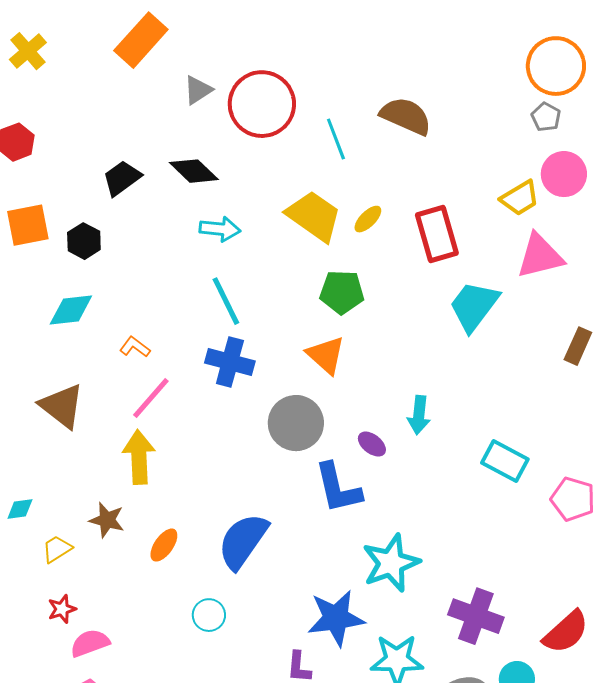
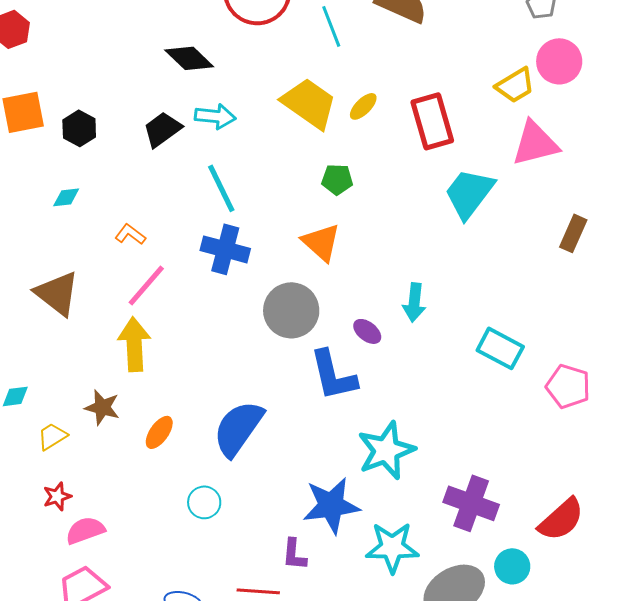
black trapezoid: (122, 178) -> (162, 129), moved
green pentagon: (342, 292) -> (337, 179), size x0.7
cyan diamond: (71, 310) -> (66, 197), size x0.6

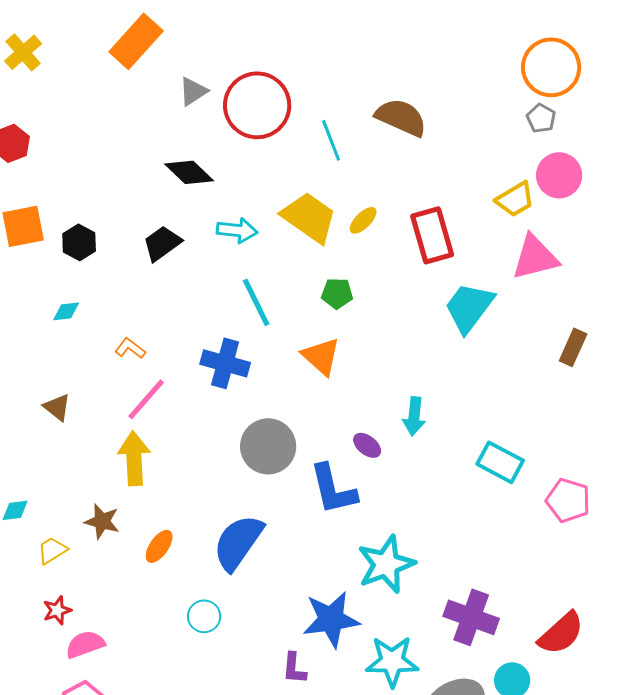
cyan arrow: (215, 116) -> (237, 230), moved
cyan line: (221, 188) -> (256, 302), moved
brown triangle: (57, 293) -> (57, 407), size x0.6
gray circle: (291, 310) -> (268, 446), moved

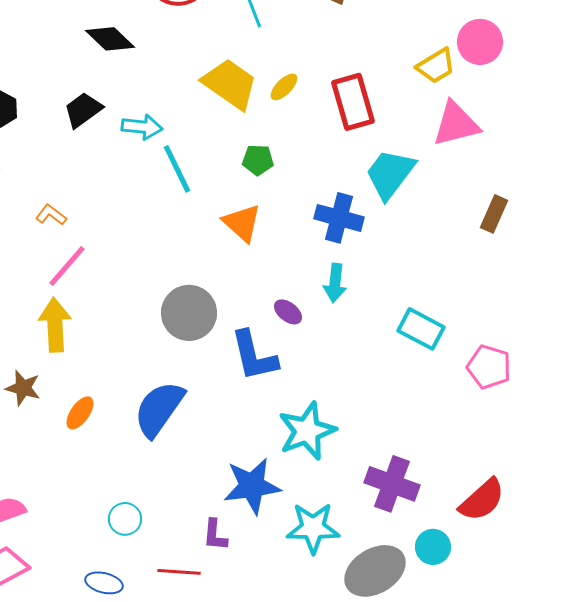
cyan arrow: (237, 230) -> (142, 127), moved
blue cross: (225, 363) -> (339, 218), moved
cyan circle: (204, 616) -> (125, 519), moved

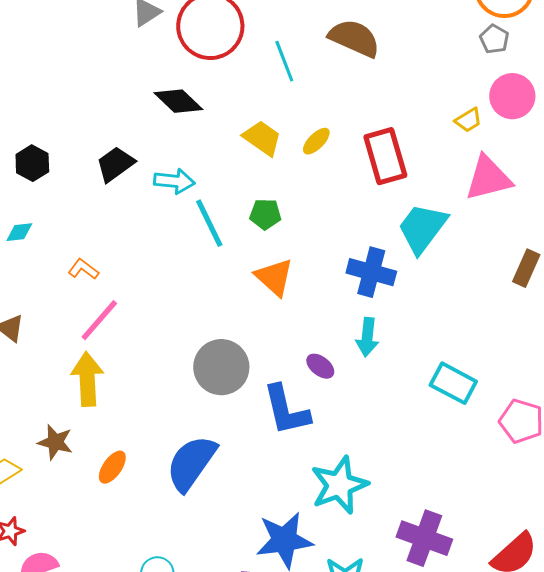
black diamond: (110, 39) -> (178, 101), moved
yellow trapezoid: (436, 66) -> (468, 120), size x0.7
yellow trapezoid: (230, 84) -> (262, 138), size x0.7
green pentagon: (258, 160) -> (265, 214), moved

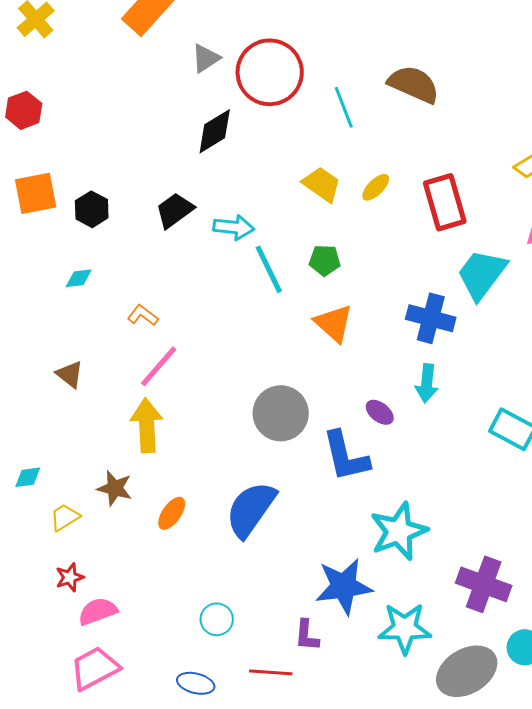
black diamond: (178, 101) -> (215, 131), moved, turned -75

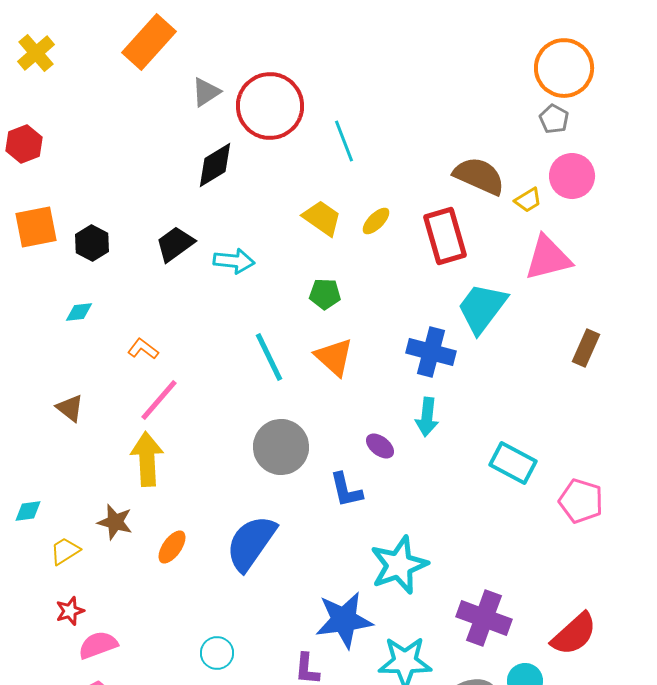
brown semicircle: (414, 84) -> (479, 176), moved
cyan line: (269, 269) -> (269, 357), moved
blue L-shape: (346, 456) -> (346, 490), size x0.7

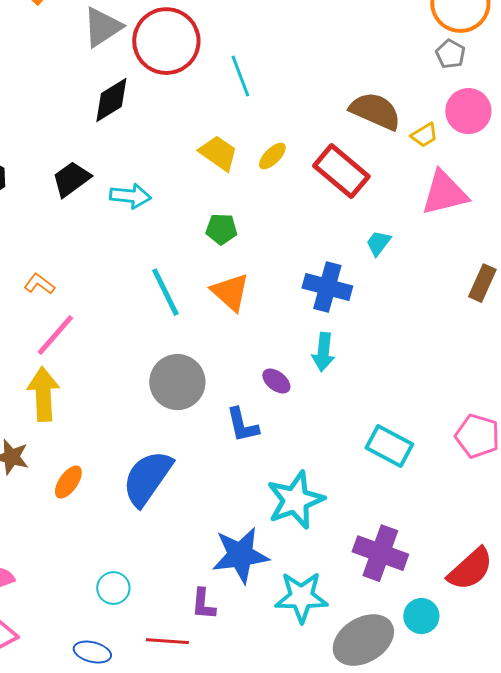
gray triangle: (206, 92) -> (102, 27), size x1.4
red rectangle: (445, 236) -> (341, 171), turned -34
cyan trapezoid: (482, 308) -> (378, 243), size x0.5
cyan rectangle: (513, 463) -> (389, 446), moved

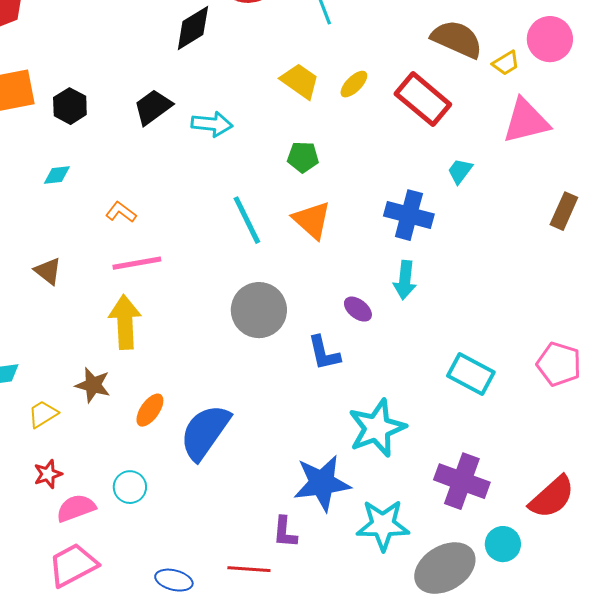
pink line: (55, 335) -> (137, 263), turned 39
blue semicircle: (147, 478) -> (205, 432), moved
cyan circle: (113, 588) -> (130, 487), moved

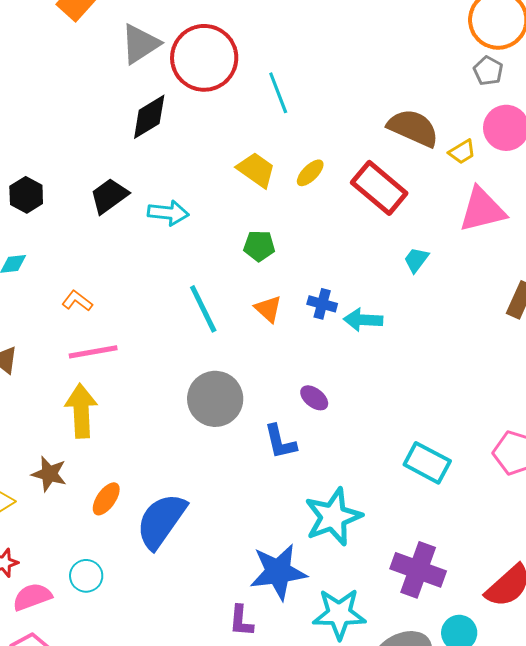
blue cross: (409, 215) -> (322, 304), moved, size x0.6
orange triangle: (312, 220) -> (268, 309), size x0.7
cyan arrow: (405, 280) -> (363, 320), moved, turned 87

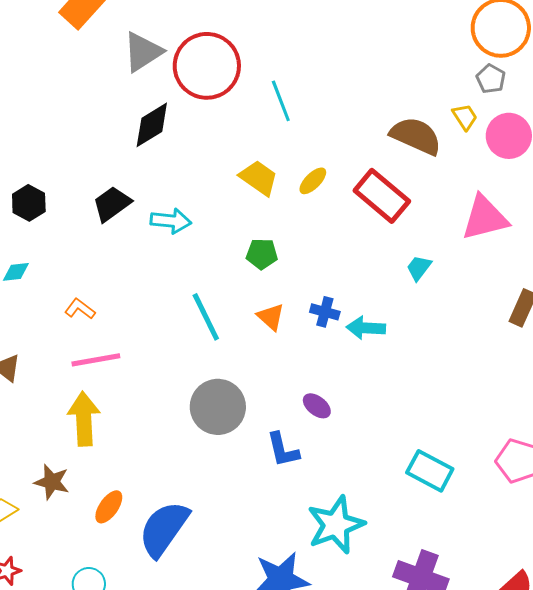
yellow trapezoid: (462, 152) -> (465, 117), moved, turned -92

